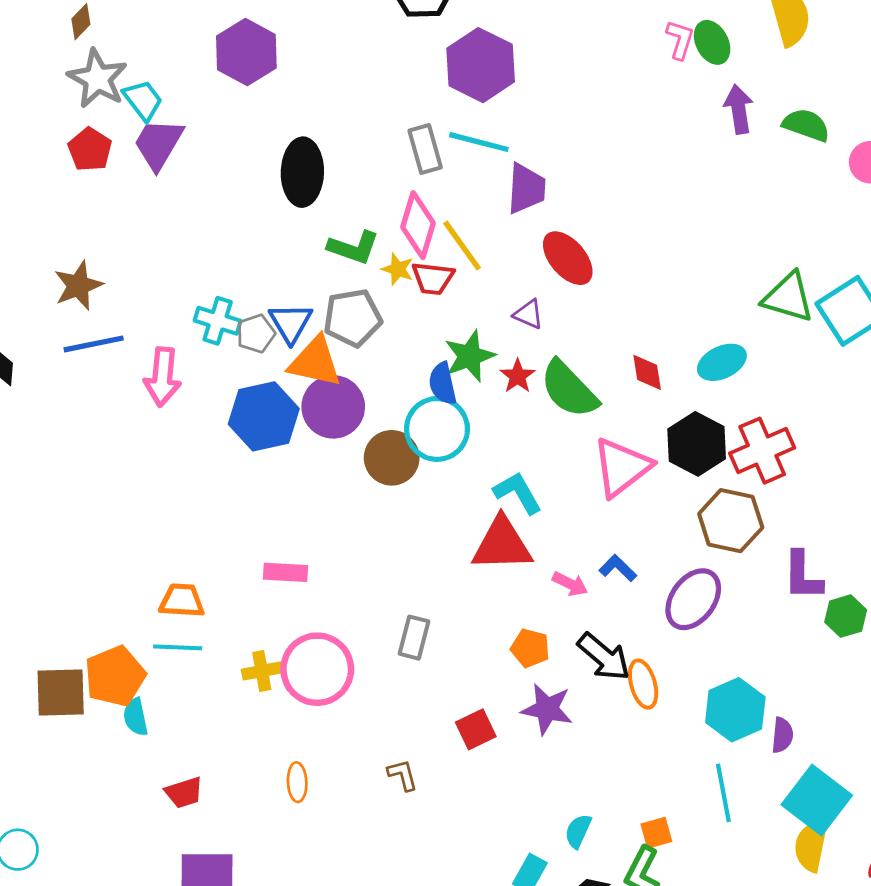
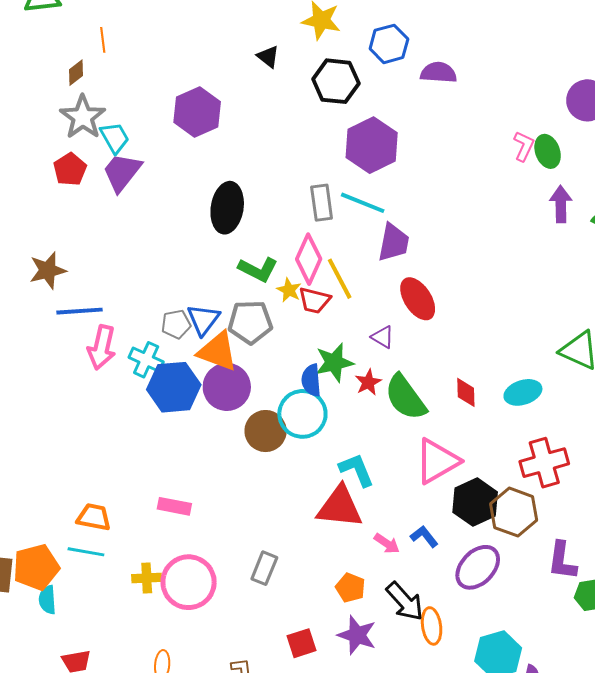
cyan cross: (218, 321) -> (146, 360), moved
blue line: (94, 344) -> (80, 311), moved
black hexagon: (697, 444) -> (475, 502), moved

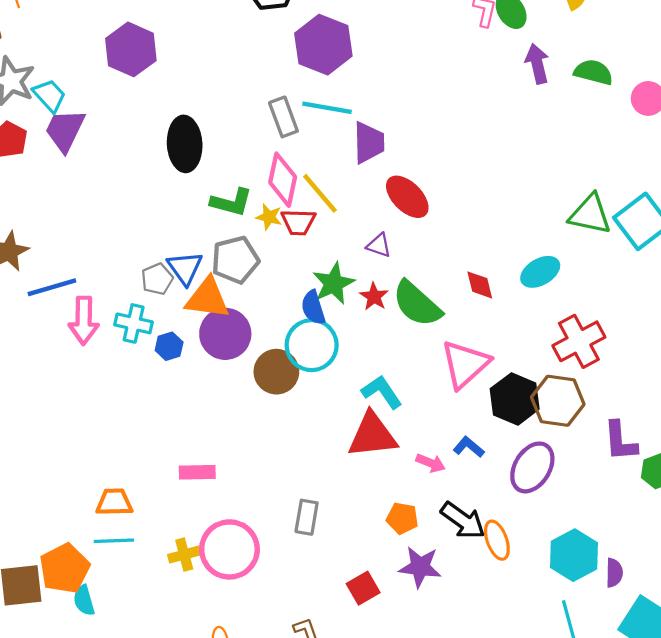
blue hexagon: (174, 387) -> (169, 346), size x0.5

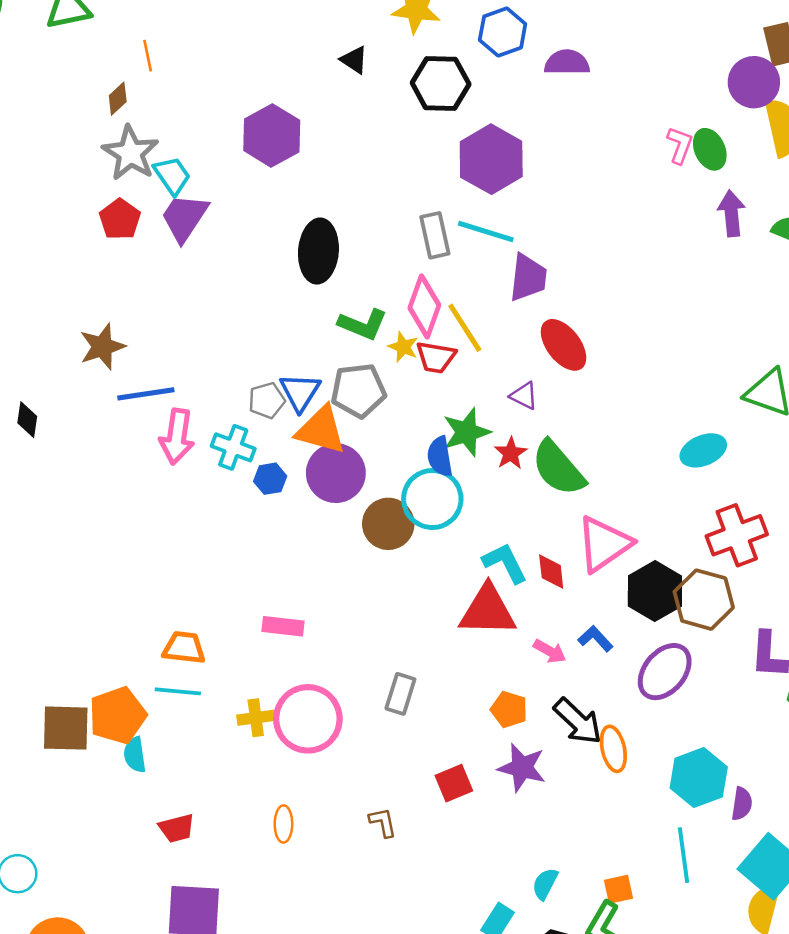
red diamond: (480, 285) -> (551, 572), moved

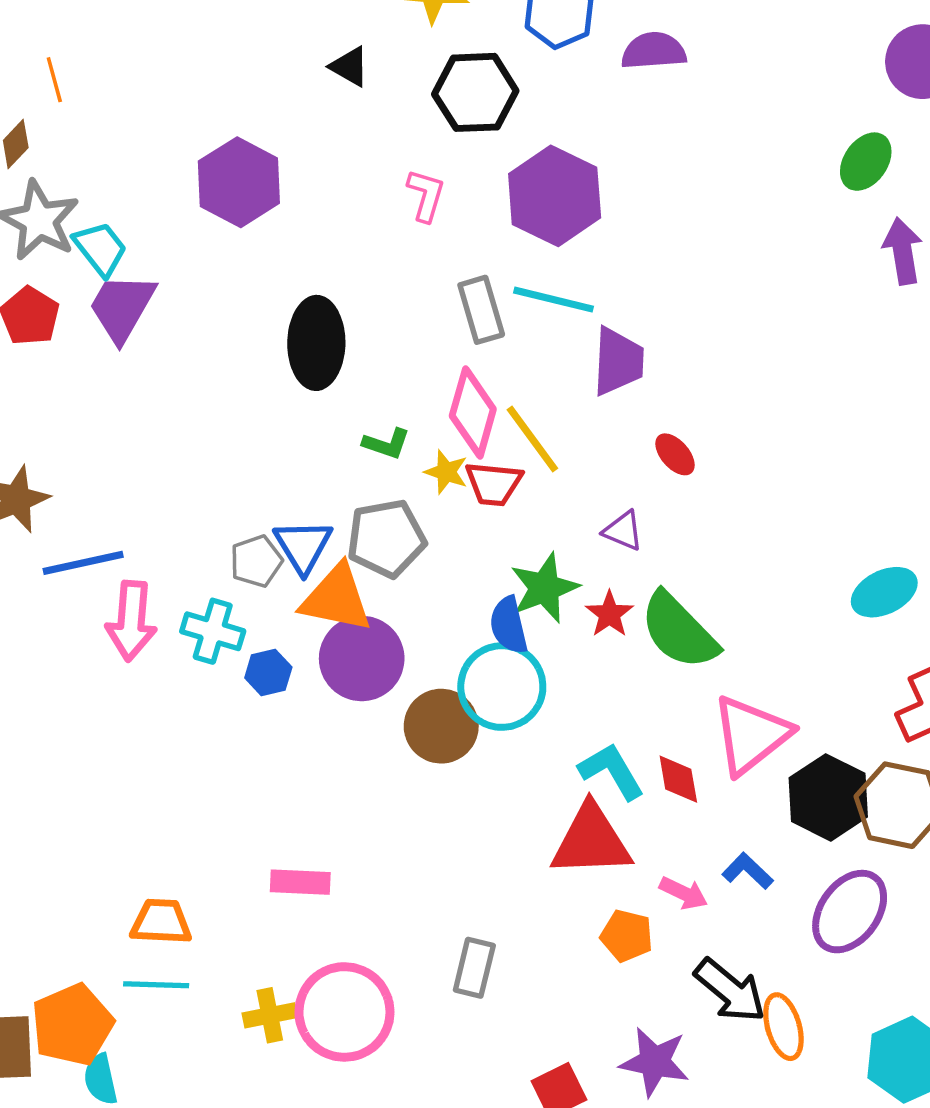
pink L-shape: (680, 145) -> (426, 195), moved
green ellipse: (710, 149) -> (866, 162), turned 63
green L-shape: (363, 324) -> (386, 444), size x0.7
red ellipse: (564, 345) -> (675, 454), size x0.6
orange pentagon: (509, 709) -> (627, 936), moved

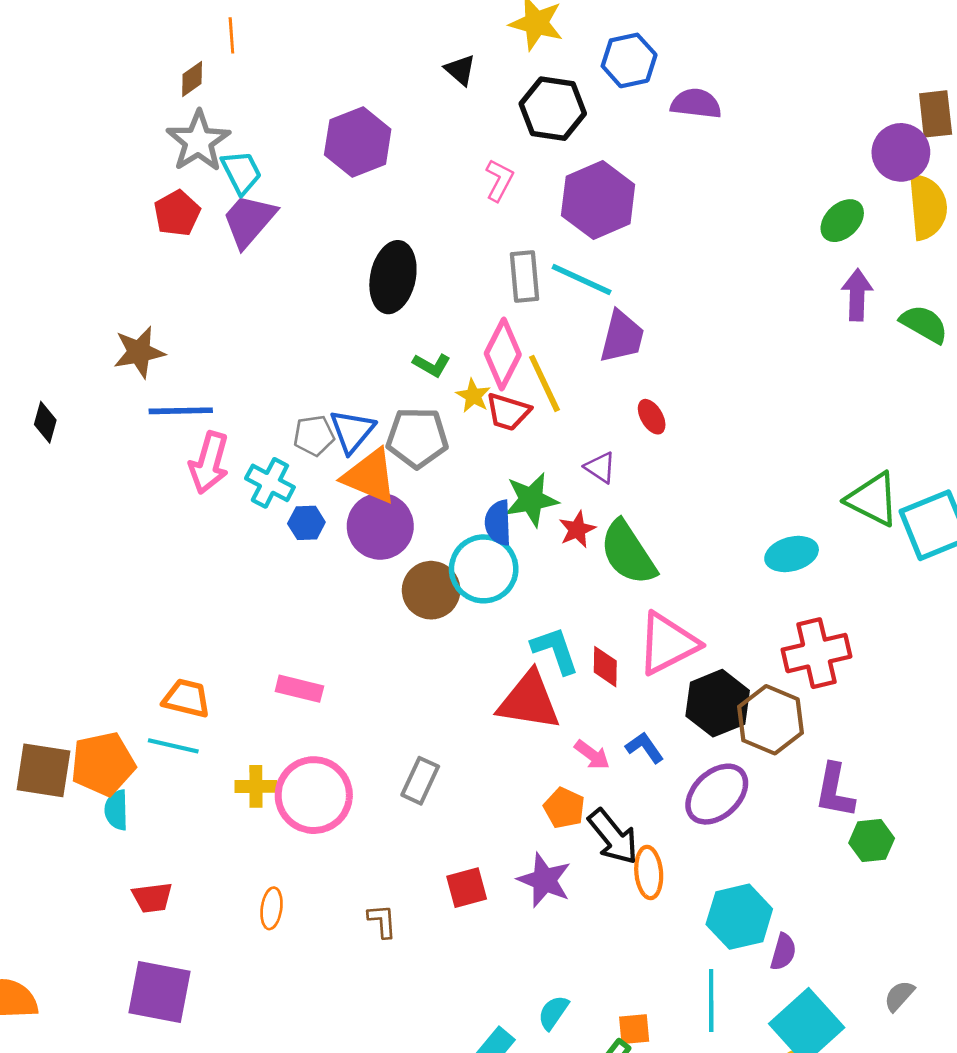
orange pentagon: (627, 936) -> (564, 808), moved

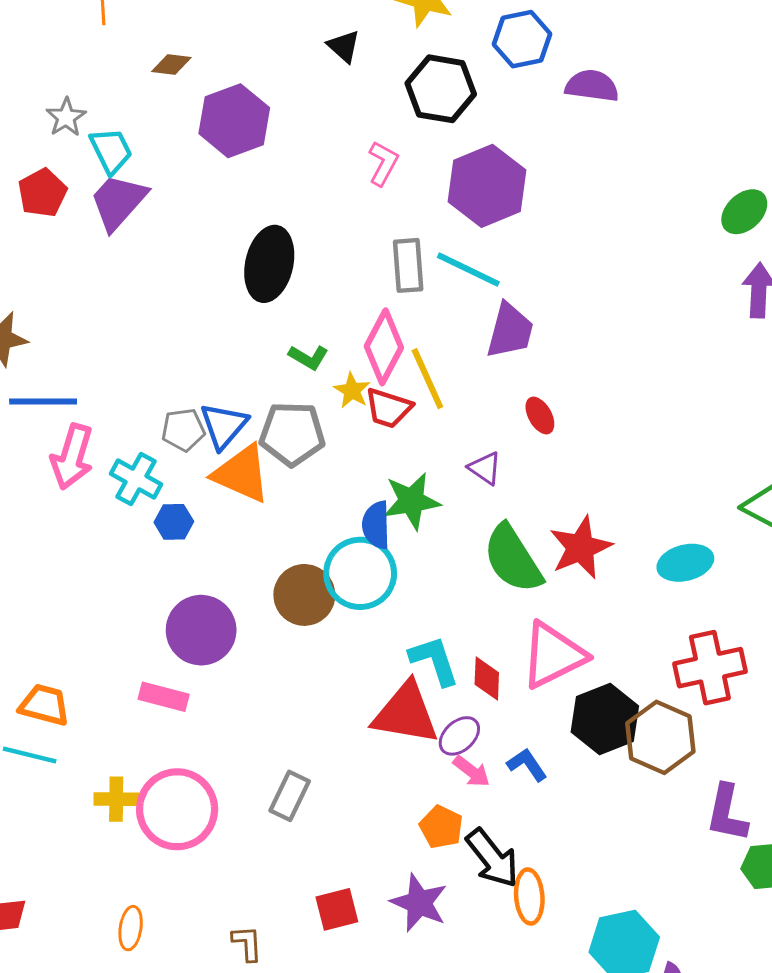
brown diamond: (192, 79) -> (171, 65), moved, turned 42
gray star: (198, 141) -> (66, 117), size x0.6
purple circle: (380, 526) -> (201, 630), moved
red star: (577, 529) -> (581, 547), moved, size x1.6
purple ellipse: (717, 794) -> (459, 736), moved, size x0.6

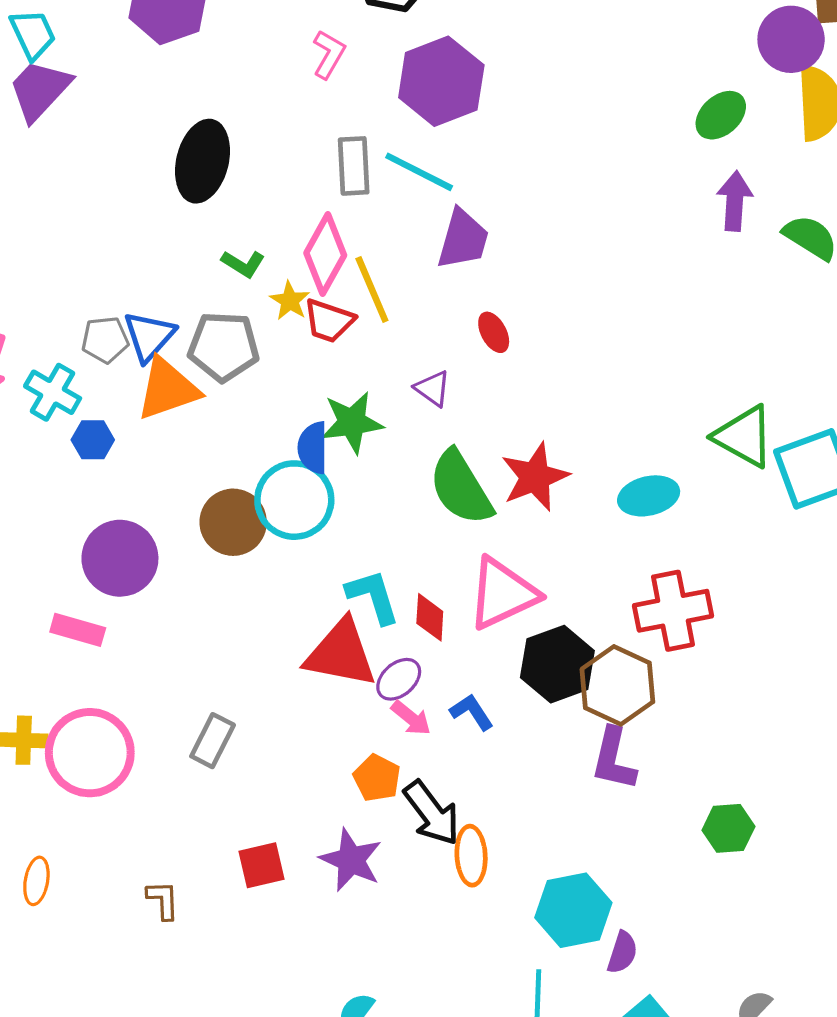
orange triangle: (242, 474) -> (168, 389), turned -44
purple L-shape: (727, 813) -> (614, 759), moved

